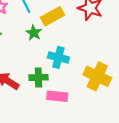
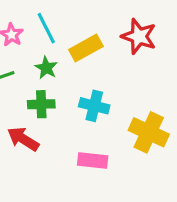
green star: (34, 33) -> (46, 68), moved
green cross: (38, 77) -> (41, 104), moved

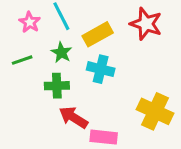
cyan cross: (94, 106) -> (101, 69), moved
red arrow: (23, 139) -> (73, 117), moved

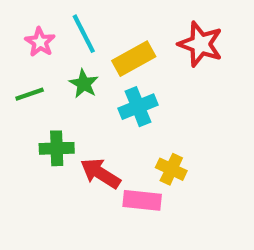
cyan cross: (101, 69) -> (138, 107), turned -36
green cross: (57, 86) -> (57, 148), moved
yellow cross: (155, 111) -> (171, 169), moved, size x0.6

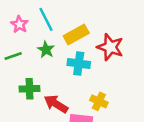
red star: (201, 44) -> (110, 47), moved
cyan cross: (138, 107) -> (79, 64), turned 30

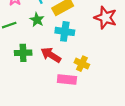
red star: (110, 47) -> (105, 18), moved
red arrow: (56, 104) -> (51, 55), moved

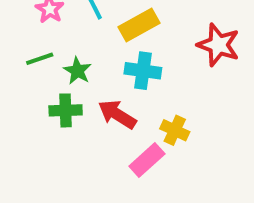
green star: (37, 20) -> (77, 71), moved
pink rectangle: (67, 80) -> (147, 160), turned -48

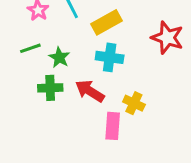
pink rectangle: (147, 160) -> (113, 126), turned -44

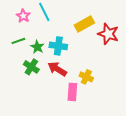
yellow rectangle: (107, 22) -> (84, 24), moved
cyan cross: (110, 57) -> (58, 46), moved
green cross: (50, 88) -> (31, 67), turned 35

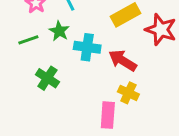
green star: (37, 47) -> (59, 31), moved
red arrow: (57, 69) -> (123, 61), moved

